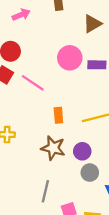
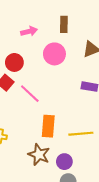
pink circle: (70, 58) -> (54, 54), moved
orange rectangle: (58, 115) -> (48, 126), size x1.5

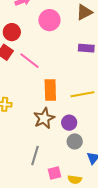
brown star: (39, 155) -> (44, 118), turned 30

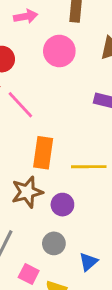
gray circle: (75, 141) -> (54, 243), moved
pink square: (54, 173) -> (29, 274), turned 32

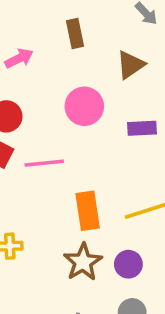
pink circle: (59, 51) -> (84, 106), moved
pink line: (20, 105) -> (44, 163), turned -36

